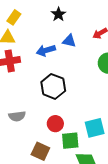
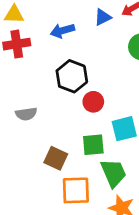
blue triangle: (69, 41) -> (103, 17), moved, turned -40
red circle: (55, 124) -> (93, 102), moved

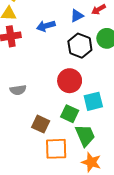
black hexagon: (72, 76) -> (80, 46), moved
red circle: (93, 102) -> (70, 81), size x1.5
green square: (93, 145) -> (70, 114), turned 30

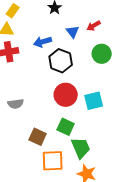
blue triangle: (77, 16) -> (73, 32), turned -40
black hexagon: (80, 46) -> (61, 61), moved
cyan square: (93, 101) -> (94, 101), moved

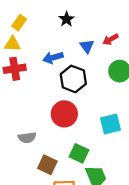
red circle: (66, 95) -> (64, 114), moved
gray semicircle: (16, 104) -> (27, 138), moved

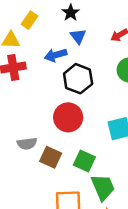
yellow rectangle: (19, 23) -> (29, 20), moved
blue triangle: (87, 46) -> (78, 36), moved
brown square: (47, 165) -> (51, 157), moved

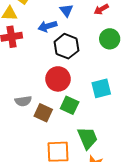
green square: (84, 161) -> (70, 105), moved

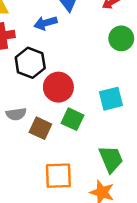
black hexagon: (66, 46) -> (30, 63), moved
green trapezoid: (88, 138) -> (111, 159), moved

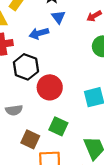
green square: (73, 119) -> (58, 126), moved
brown square: (40, 128) -> (30, 139), moved

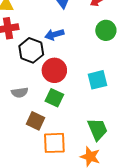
blue arrow: (39, 33) -> (54, 35), moved
green square: (58, 126) -> (54, 98), moved

